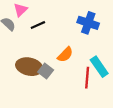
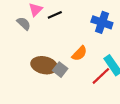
black line: (38, 25) -> (55, 15), moved
red line: (87, 78) -> (101, 76), turned 42

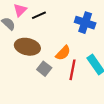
brown ellipse: (44, 65) -> (27, 47), moved
red line: (101, 76) -> (72, 70), moved, turned -36

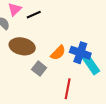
blue cross: (85, 23) -> (80, 53), moved
red line: (72, 70) -> (68, 89), moved

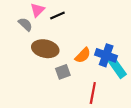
gray square: (39, 69) -> (63, 72), turned 32

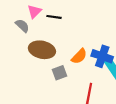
black line: (57, 16) -> (54, 17), turned 32

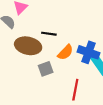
black line: (54, 17) -> (49, 34), moved

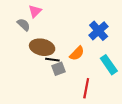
black line: (49, 34) -> (52, 60), moved
blue cross: (89, 52) -> (99, 31), moved, turned 30

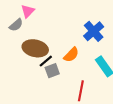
gray semicircle: (24, 25) -> (16, 25), turned 96
black line: (52, 60) -> (46, 61), turned -48

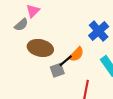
black line: (46, 61) -> (66, 61), moved

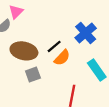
black line: (66, 61) -> (54, 46), moved
gray square: (57, 70) -> (33, 74), moved

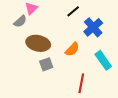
black line: (54, 46) -> (73, 11), moved

